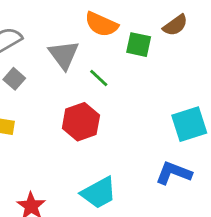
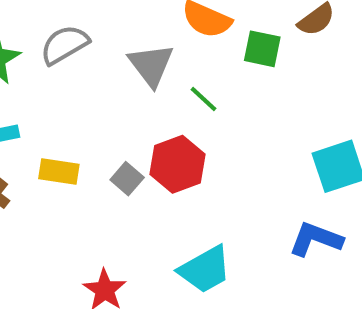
gray square: (14, 79) -> (127, 179), moved

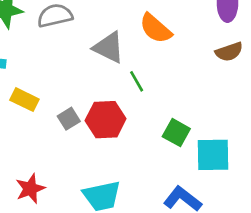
green square: (262, 49) -> (176, 133), moved
gray triangle: (151, 65) -> (109, 47), turned -44

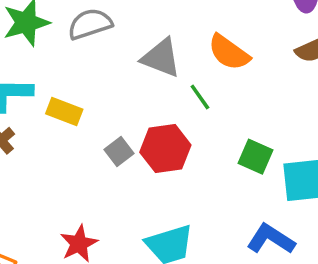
orange semicircle: (156, 28) -> (229, 52), moved
yellow rectangle: (24, 100) -> (64, 111), moved

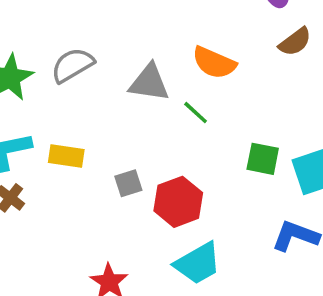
red hexagon: (165, 149) -> (178, 202), moved
gray square: (119, 152) -> (128, 183), turned 32

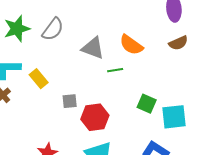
gray semicircle: (72, 65) -> (53, 29), turned 145
green line: (196, 113) -> (115, 70), turned -63
yellow rectangle: (66, 156) -> (39, 79), turned 30

